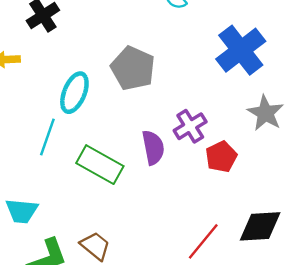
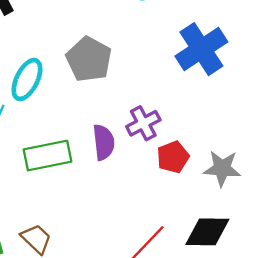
gray star: (265, 113) -> (222, 168), moved, turned -30
green rectangle: (100, 165) -> (47, 156), turned -45

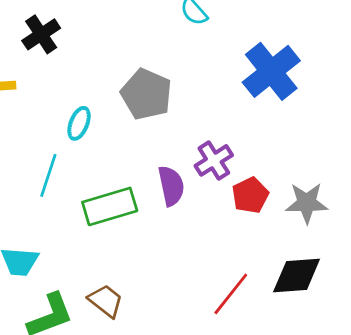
cyan ellipse: (27, 80) -> (79, 123), size x0.7

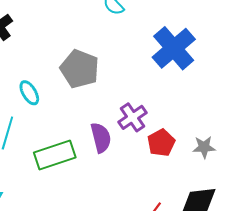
cyan ellipse: (79, 123) -> (29, 93), turned -50
gray star: (307, 203) -> (204, 147), size x0.7

